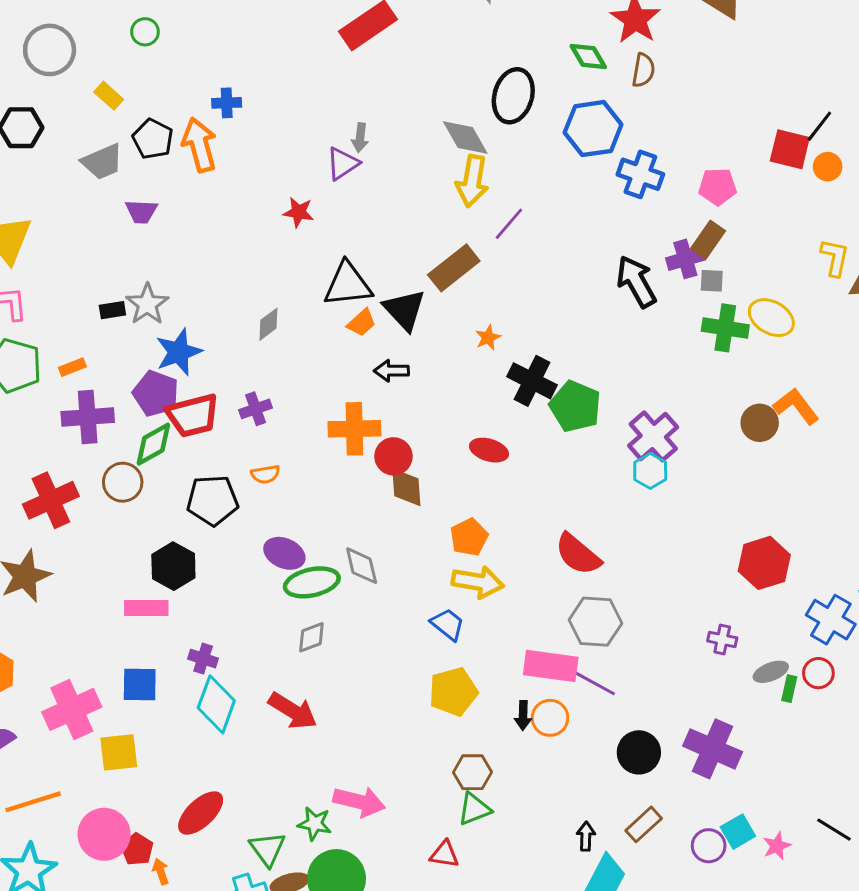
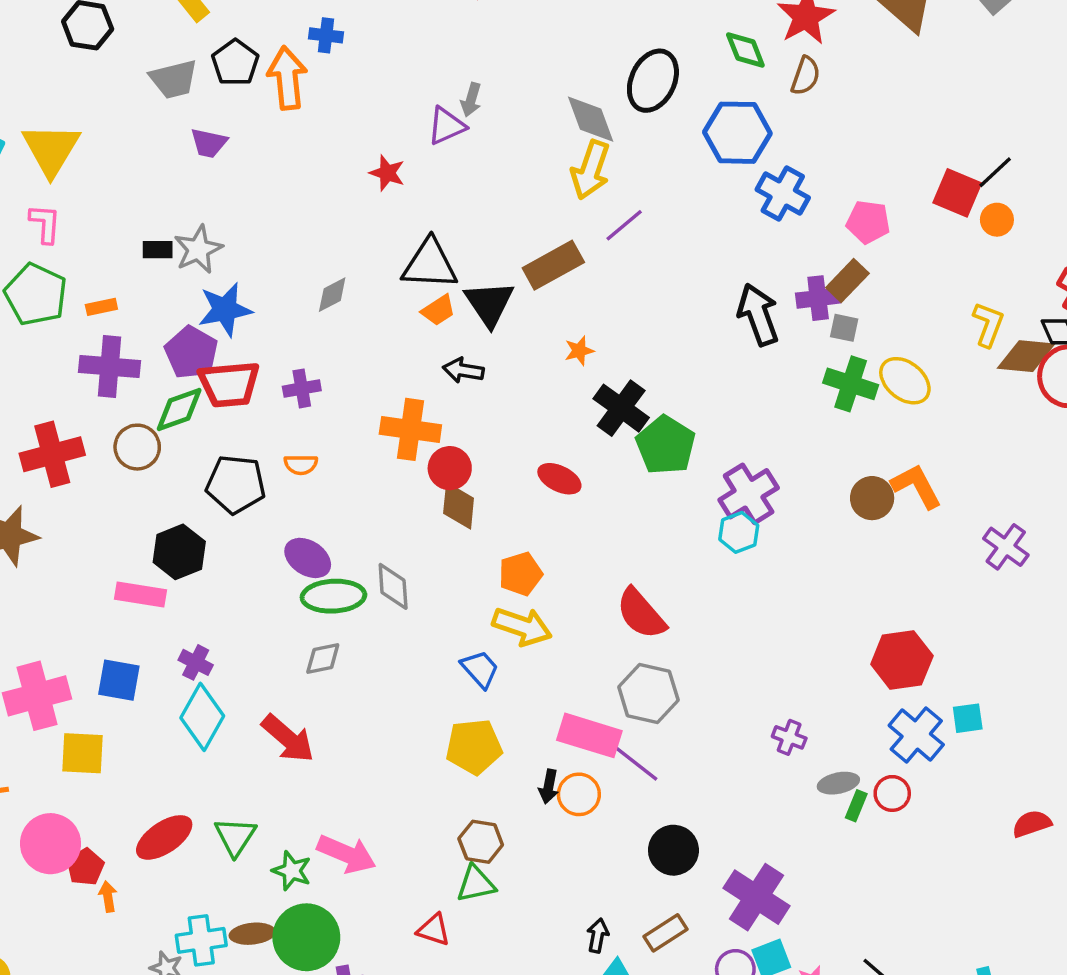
red hexagon: (764, 563) -> (902, 660), moved
purple cross: (713, 749) -> (756, 897), moved
green triangle: (267, 849) -> (235, 837), moved

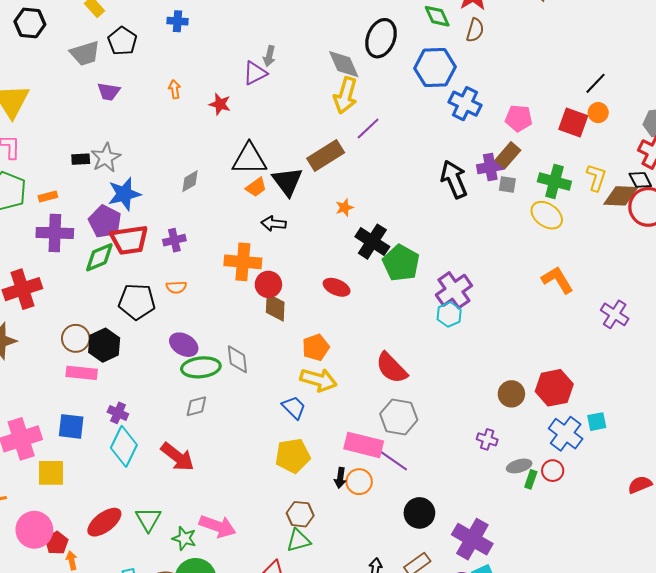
orange arrow: (287, 78) -> (175, 89), moved, size x0.5
red square: (957, 193) -> (573, 122), moved
green cross: (851, 384) -> (554, 181), moved
brown circle: (137, 447) -> (76, 338), moved
brown circle: (872, 498) -> (511, 394), moved

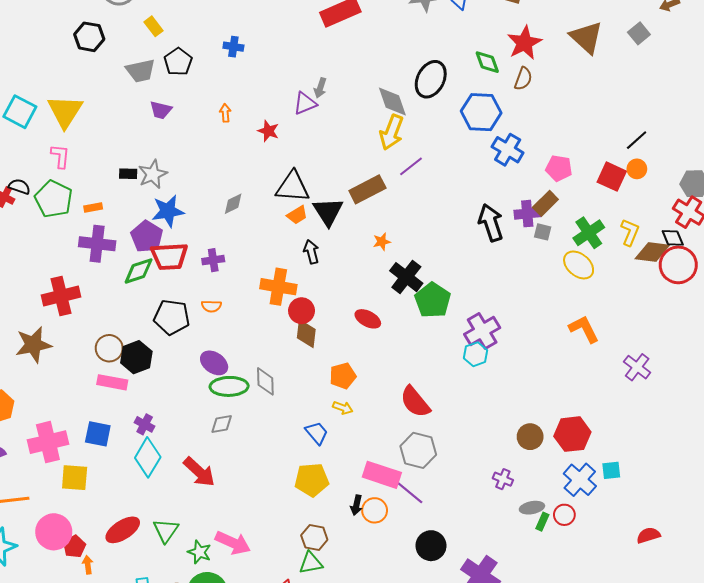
green cross: (554, 181) -> (589, 233), turned 36
black arrow: (274, 224) -> (311, 252), turned 65
yellow arrow: (318, 380) -> (343, 408), size x0.6

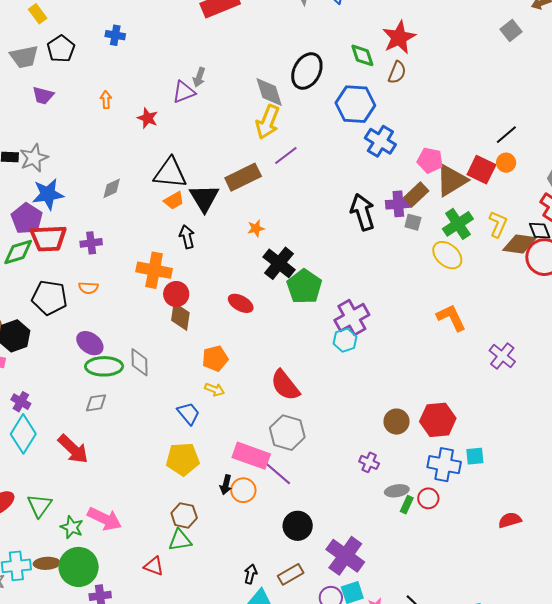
brown triangle: (586, 37) -> (451, 180), moved, turned 45
blue cross: (580, 480) -> (444, 465), turned -32

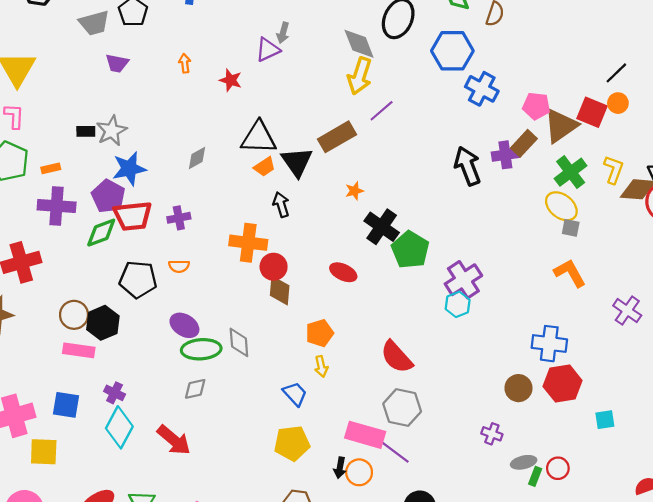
gray square: (413, 222) -> (571, 228), moved
yellow arrow: (215, 389) -> (321, 366), turned 60
blue cross: (444, 465) -> (549, 344), moved

